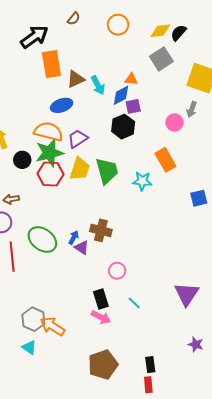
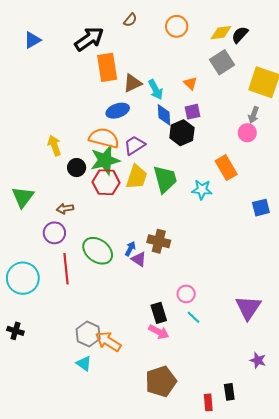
orange triangle: (131, 79) -> (190, 83), turned 40
blue diamond: (121, 95) -> (164, 115), moved, turned -65
pink circle: (175, 123) -> (247, 133), moved
pink circle: (117, 271) -> (186, 294), moved
black rectangle: (150, 365) -> (229, 392), moved

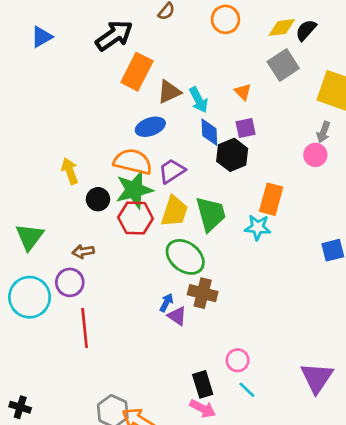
orange rectangle: (107, 67) -> (137, 72), turned 36
orange rectangle: (226, 168) -> (271, 199), moved, turned 45
green ellipse: (98, 251) -> (185, 257), moved
cyan circle: (23, 278) -> (30, 297), moved

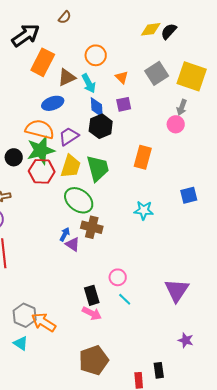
orange circle: (225, 19) -> (96, 55), moved
gray square: (283, 65) -> (157, 73), moved
black hexagon: (232, 155) -> (101, 126), moved
cyan star: (258, 227) -> (144, 210), moved

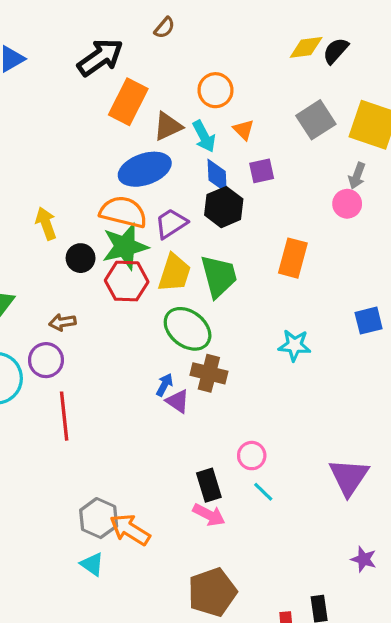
orange triangle: (122, 77) -> (243, 130), moved
blue ellipse: (53, 103) -> (145, 169), size x1.4

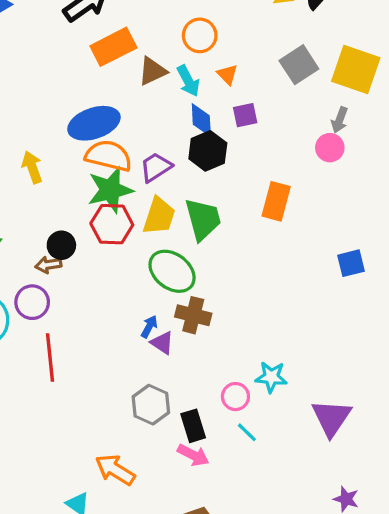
orange rectangle: (128, 102) -> (113, 47), turned 36
blue ellipse: (145, 169) -> (94, 123), moved
black circle: (81, 258) -> (61, 245), moved
cyan star: (294, 345) -> (271, 377), moved
gray hexagon: (99, 518) -> (151, 405), moved

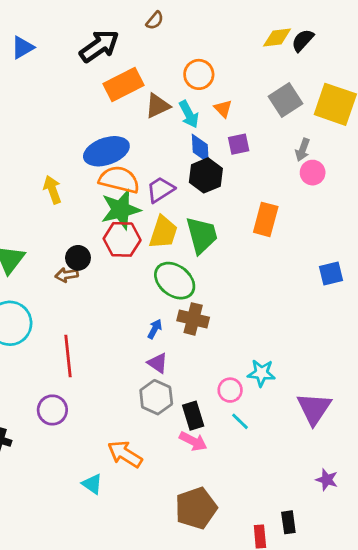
gray arrow: (340, 120) -> (303, 150), moved
purple circle: (32, 302) -> (52, 410), moved
purple triangle: (162, 343) -> (158, 363), moved

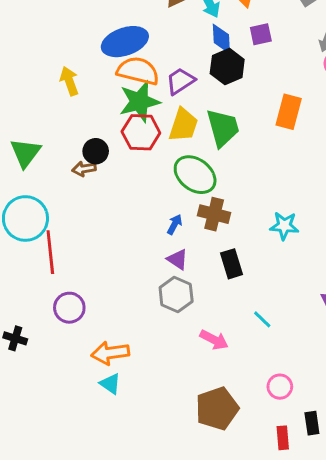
red line: (68, 356) -> (50, 252), moved
cyan star: (261, 373) -> (284, 226), moved
pink circle: (230, 390) -> (280, 387), moved
black rectangle: (193, 416) -> (232, 264), moved
orange arrow: (125, 454) -> (110, 353), moved, turned -40

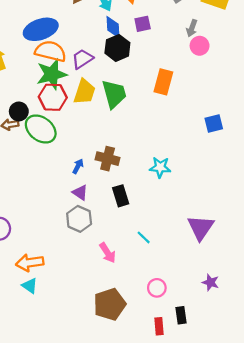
green ellipse: (195, 175) -> (41, 129), moved
pink arrow: (214, 340) -> (108, 253), turned 30

